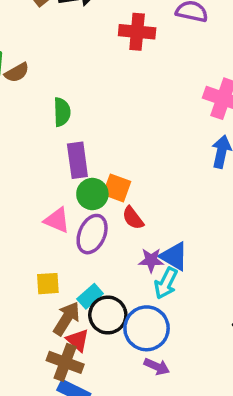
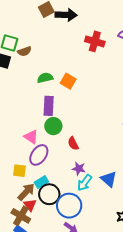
green semicircle: (62, 112) -> (45, 78), turned -112
orange square: (117, 188) -> (68, 81), moved
purple ellipse: (92, 234) -> (39, 155), moved
blue triangle: (174, 256) -> (109, 179), moved

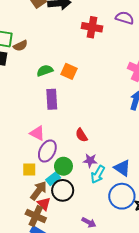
green circle: (53, 126) -> (63, 166), moved
blue circle: (69, 206) -> (122, 196), moved

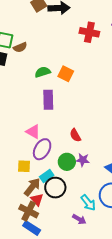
green circle: (63, 166) -> (67, 162), moved
cyan arrow: (98, 174) -> (88, 203), moved, turned -72

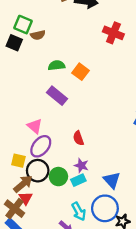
purple rectangle: (48, 100) -> (57, 96), turned -60
green circle: (67, 162) -> (58, 177), moved
cyan rectangle: (47, 176) -> (78, 180), moved
black circle: (55, 188) -> (38, 171), moved

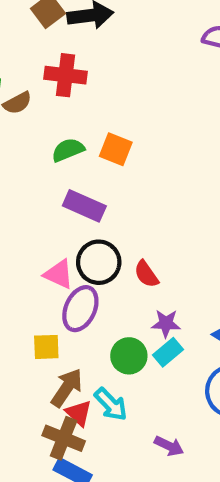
red cross: (113, 33) -> (66, 75), moved
black circle: (38, 171) -> (99, 262), moved
cyan arrow: (79, 211) -> (111, 404), moved

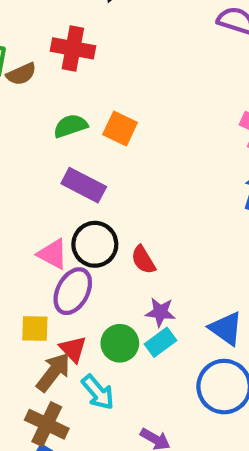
red triangle: (79, 413) -> (73, 349), moved

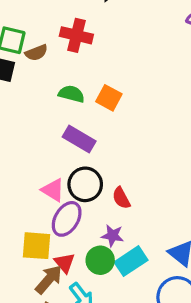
green semicircle: (71, 126) -> (71, 94), turned 30
purple star: (160, 312) -> (112, 236), moved
yellow square: (35, 328) -> (37, 246), size x1.4
cyan rectangle: (161, 342) -> (131, 261), size x1.4

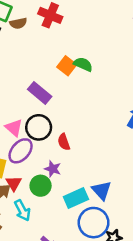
green semicircle: (71, 94) -> (83, 64), moved
cyan rectangle: (131, 261) -> (76, 198), moved

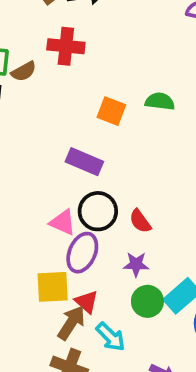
green semicircle: (83, 64) -> (160, 101), moved
green circle: (41, 186) -> (147, 301), moved

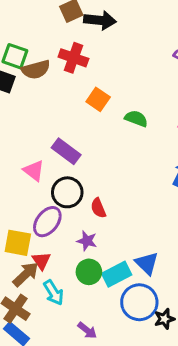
brown semicircle: (24, 71) -> (36, 70), size x1.4
orange square: (111, 111) -> (98, 99), moved
pink triangle: (63, 222) -> (34, 171), moved

